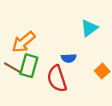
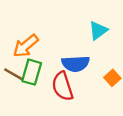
blue semicircle: (69, 58) -> (76, 64), size x1.6

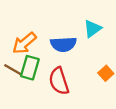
blue semicircle: (76, 64) -> (63, 44), moved

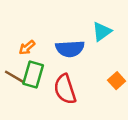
orange arrow: (24, 43) -> (27, 47), size x0.6

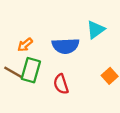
red semicircle: (65, 89) -> (61, 84), size x0.7

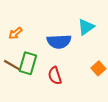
orange arrow: (25, 45) -> (15, 33), moved

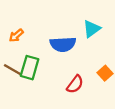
red semicircle: (55, 76) -> (75, 84), moved, turned -126

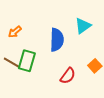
blue semicircle: (63, 44) -> (57, 40), turned -85

